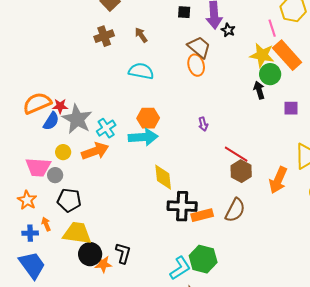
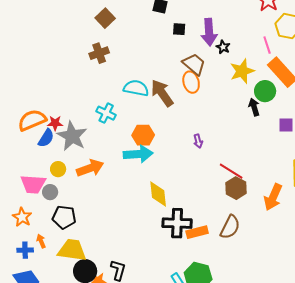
brown arrow: (141, 35) -> (162, 93), moved, size x1.8
yellow star: (262, 55) -> (242, 71), moved, turned -30
cyan cross: (106, 128) -> (106, 113), moved, turned -30

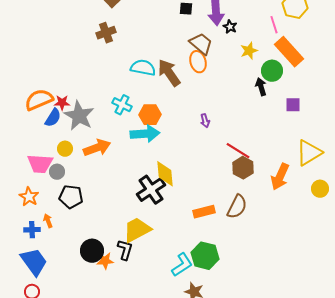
yellow star: (242, 71) -> (249, 51), size x0.7
cyan cross: (106, 113) -> (122, 105), moved
black cross: (177, 223) -> (151, 190), moved, turned -36
yellow trapezoid: (72, 250) -> (137, 230), moved, turned -36

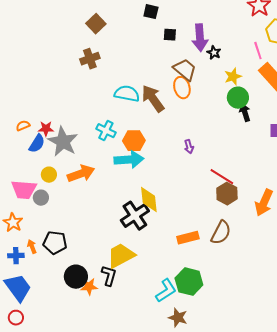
green circle: (272, 71) -> (238, 98), moved
orange semicircle: (39, 100) -> (23, 126), size x0.5
black pentagon: (71, 197) -> (55, 243), moved

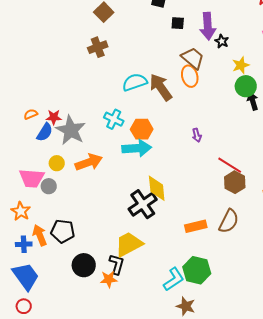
cyan semicircle: (127, 94) -> (135, 82), turned -30
orange arrow: (32, 247) -> (40, 235), size x1.5
orange star: (89, 287) -> (109, 279), moved

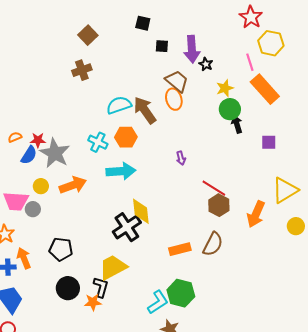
orange hexagon: (142, 129) -> (126, 137), moved
black pentagon: (63, 231) -> (61, 249), moved

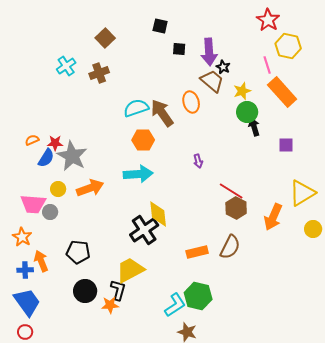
brown trapezoid: (177, 81) -> (212, 81), moved
cyan cross: (98, 142) -> (66, 66), moved, turned 30

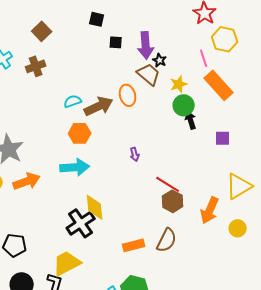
cyan semicircle: (136, 108) -> (73, 101), size x0.7
brown arrow: (162, 113) -> (99, 106), turned 100
yellow circle: (313, 229) -> (238, 228), moved

